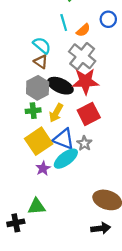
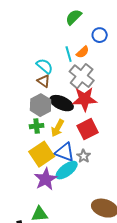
blue circle: (108, 19) -> (100, 35), moved
cyan line: (64, 23) -> (69, 54), moved
purple star: (43, 168) -> (46, 179), size x1.6

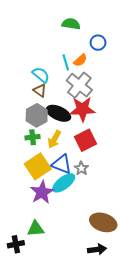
green semicircle: (74, 17) -> (71, 24), turned 54

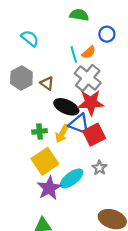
cyan semicircle: (41, 75) -> (30, 38), moved
gray hexagon: (37, 115) -> (21, 78), moved
blue triangle: (62, 164) -> (79, 124), moved
gray star: (81, 168) -> (99, 168), moved

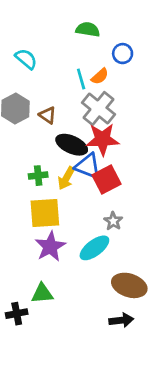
yellow square: (45, 161) -> (45, 213), turned 30
cyan ellipse: (72, 178) -> (94, 248), moved

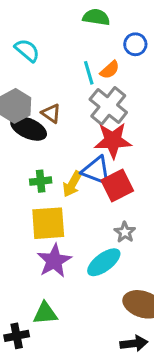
black ellipse: (72, 145) -> (29, 128), moved

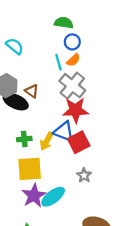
blue circle: (135, 44) -> (72, 42), moved
cyan ellipse: (104, 262) -> (53, 197), moved

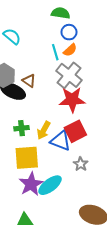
blue triangle: (64, 132) -> (61, 141), moved

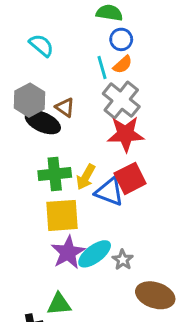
green cross: (22, 128) -> (55, 174), size x1.5
gray star: (81, 164) -> (123, 260), moved

